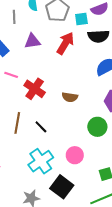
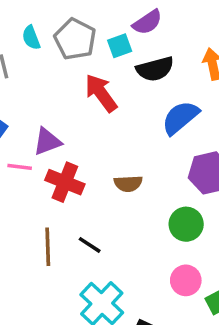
purple triangle: (32, 41) -> (47, 142), moved
red arrow: (65, 43) -> (101, 93), turned -55
pink circle: (75, 155) -> (186, 280), moved

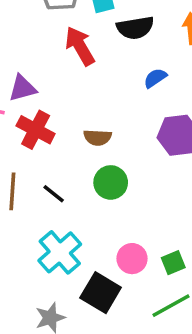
blue semicircle: (180, 118) -> (155, 78), size x0.6
green circle: (186, 224) -> (111, 182), moved
pink circle: (186, 280) -> (132, 259), moved

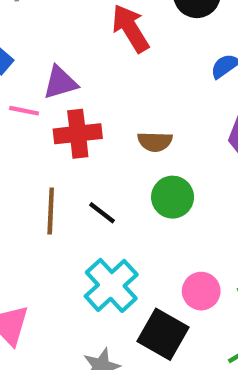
red cross: (36, 130) -> (78, 134), turned -33

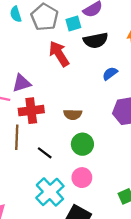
brown line: (51, 211) -> (17, 137), moved
pink circle: (201, 291) -> (82, 178), moved

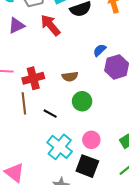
blue semicircle: (110, 74) -> (100, 50), moved
purple triangle: (22, 83) -> (17, 25), moved
pink circle: (82, 178) -> (91, 140), moved

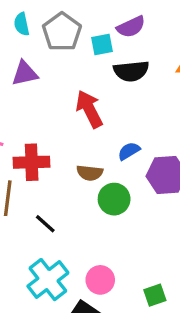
red arrow: (50, 25) -> (89, 109), moved
blue semicircle: (100, 50) -> (129, 151), moved
green circle: (82, 101) -> (114, 199), moved

